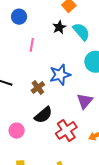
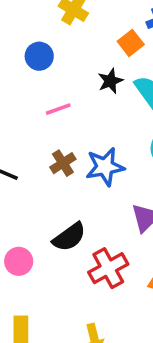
pink line: (32, 45) -> (58, 109), turned 56
brown cross: (38, 87) -> (63, 163), moved

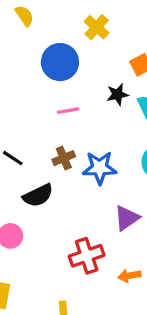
blue circle: (39, 56) -> (60, 62), size x1.5
black semicircle: (69, 237) -> (38, 195), moved

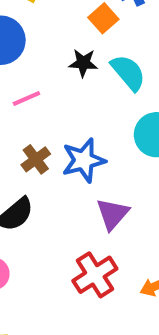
black star: (118, 94) -> (83, 63), turned 30
purple triangle: (127, 218) -> (113, 214), moved

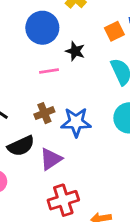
black star: (83, 63) -> (75, 51), moved
purple triangle: (113, 214) -> (51, 159), moved

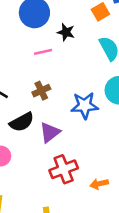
blue star: (76, 122) -> (85, 106), moved

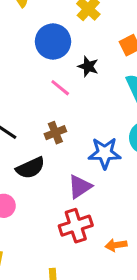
pink line: (43, 52) -> (60, 88), turned 48
purple triangle: (50, 132) -> (80, 187), moved

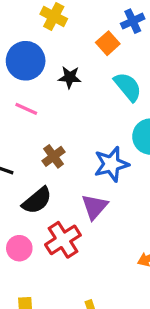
pink line: (60, 88) -> (26, 109), moved
red cross: (76, 226) -> (63, 240), moved

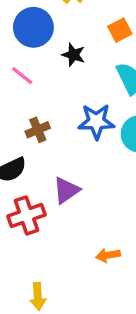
blue star: (111, 164) -> (96, 121), moved

